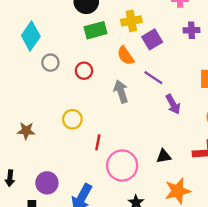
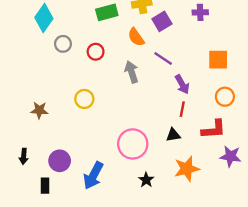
red line: (98, 142) -> (182, 109), moved

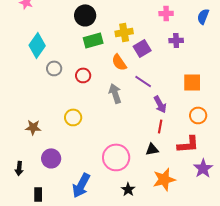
purple star: (231, 156) -> (203, 168), turned 30
purple circle: (60, 161) -> (51, 158), moved

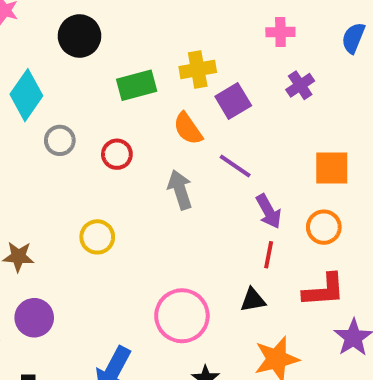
black circle: (85, 15) -> (80, 36), moved
purple cross: (176, 40) -> (300, 85), turned -32
orange circle: (198, 115) -> (324, 227), moved
purple circle: (51, 158) -> (34, 318), moved

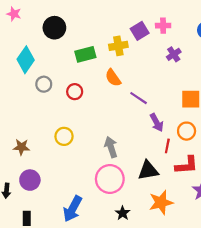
purple square: (233, 101) -> (140, 31), moved
gray arrow: (180, 190) -> (111, 147), moved
red line: (269, 255) -> (167, 146), moved
black triangle: (253, 300) -> (148, 170), size x1.5

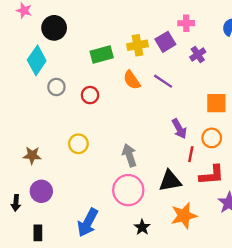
black circle: (54, 28) -> (54, 28), moved
purple square: (140, 31) -> (165, 42), moved
purple line: (139, 98) -> (163, 81), moved

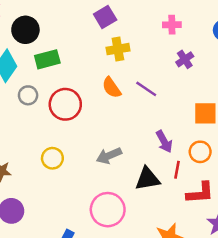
purple square: (165, 42) -> (105, 17), moved
green rectangle: (102, 55) -> (47, 59), moved
red circle: (90, 95) -> (65, 104), size x1.6
gray arrow: (129, 155) -> (109, 156), moved, turned -95
black triangle: (170, 181) -> (147, 179), moved

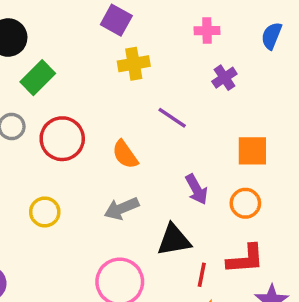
purple square: (105, 17) -> (116, 20), turned -30
green rectangle: (47, 59) -> (38, 78), turned -30
orange semicircle: (112, 88) -> (125, 154), moved
red line: (177, 170) -> (202, 275), moved

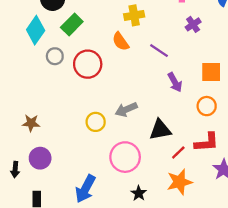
orange semicircle: (125, 154) -> (121, 41), moved
purple arrow: (197, 189) -> (175, 82), moved
yellow circle: (45, 212) -> (96, 122), moved
red line: (202, 275) -> (178, 153), turned 35

